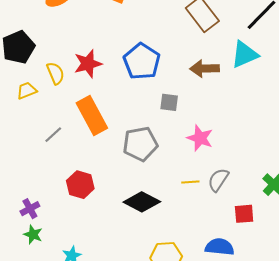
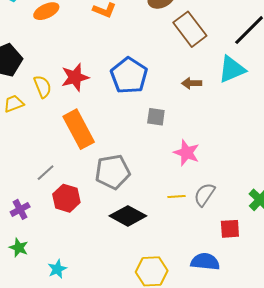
brown arrow: (205, 69) -> (192, 83), size x0.7
gray line: (53, 135) -> (46, 173), moved
gray pentagon: (140, 144) -> (113, 172), moved
purple cross: (30, 209) -> (20, 209), moved

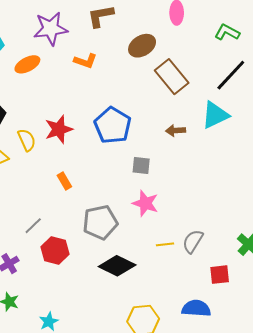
orange rectangle: (79, 129) -> (64, 181), size x0.5
pink star: (187, 153) -> (145, 203), moved

